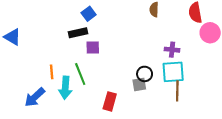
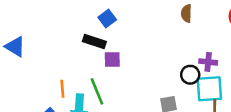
black rectangle: (78, 33) -> (94, 42), turned 30
black circle: (145, 74) -> (190, 75), moved

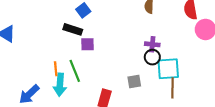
purple cross: (208, 62) -> (152, 44), moved
orange line: (62, 89) -> (56, 69), moved

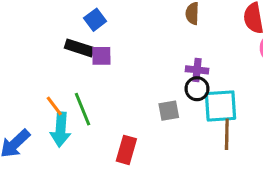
purple square: (88, 44) -> (101, 56), moved
orange line: (56, 69) -> (54, 106), turned -32
gray square: (134, 82) -> (169, 111), moved

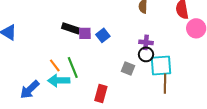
blue square: (95, 20) -> (103, 35), moved
gray square: (169, 111) -> (128, 68), turned 32
cyan arrow: (61, 130) -> (59, 81), turned 85

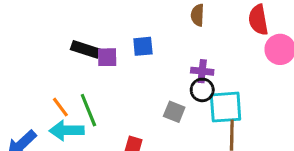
blue square: (103, 35) -> (143, 46), moved, turned 32

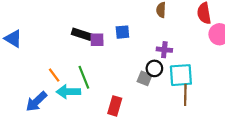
black circle: (202, 90) -> (154, 68), moved
orange line: (60, 107) -> (54, 75), moved

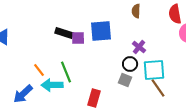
blue square: (122, 32) -> (101, 31), size x1.6
purple cross: (164, 50) -> (139, 47), turned 32
gray square: (145, 78) -> (125, 80), moved
brown line: (185, 95) -> (158, 88), turned -36

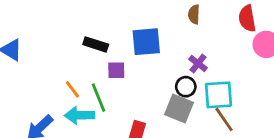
purple square: (78, 38) -> (116, 70), moved
orange line: (39, 70) -> (73, 89), moved
gray square: (125, 80) -> (179, 109), size x1.5

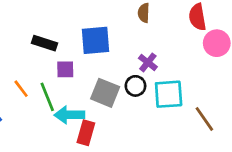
gray square: (179, 109) -> (105, 93), moved
cyan arrow: (79, 115) -> (69, 115), moved
brown line: (224, 119) -> (204, 119), moved

